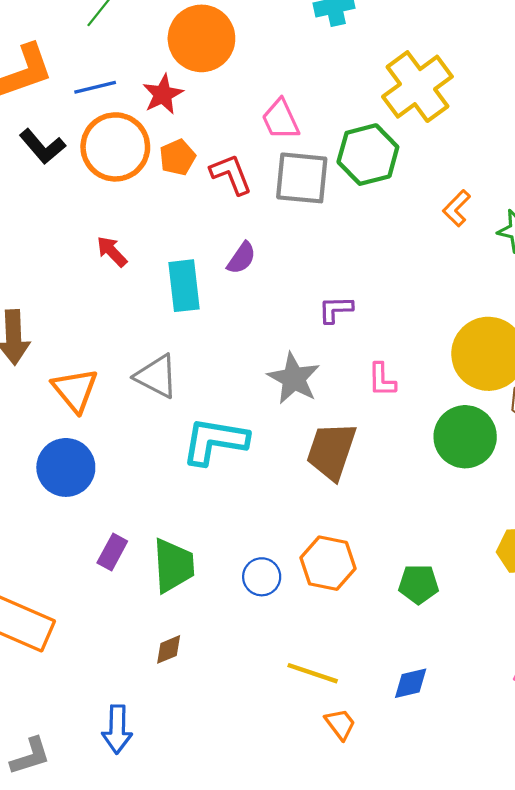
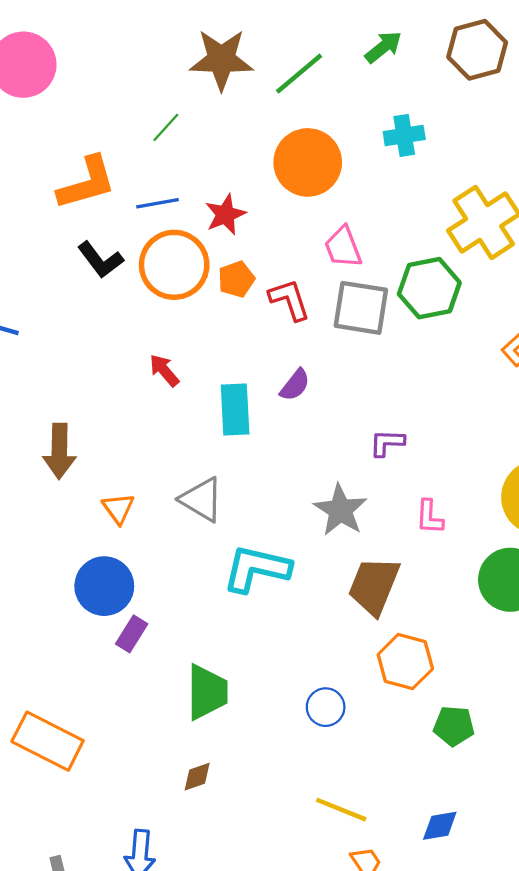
orange circle: (201, 38) -> (308, 162), moved
orange triangle: (75, 390) -> (118, 508), size x0.7
purple rectangle: (112, 552) -> (132, 634), moved
orange hexagon: (328, 563) -> (405, 662), moved
blue circle: (262, 577) -> (326, 707), moved

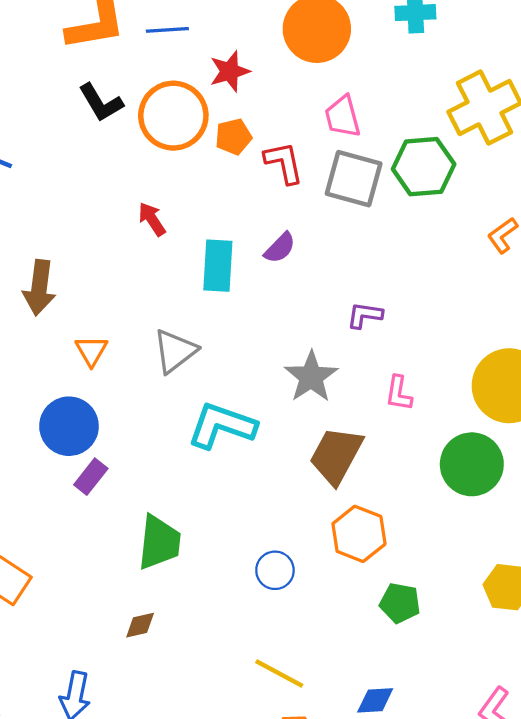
blue line: (157, 203) -> (167, 30), moved
gray triangle: (202, 499) -> (175, 351), turned 45

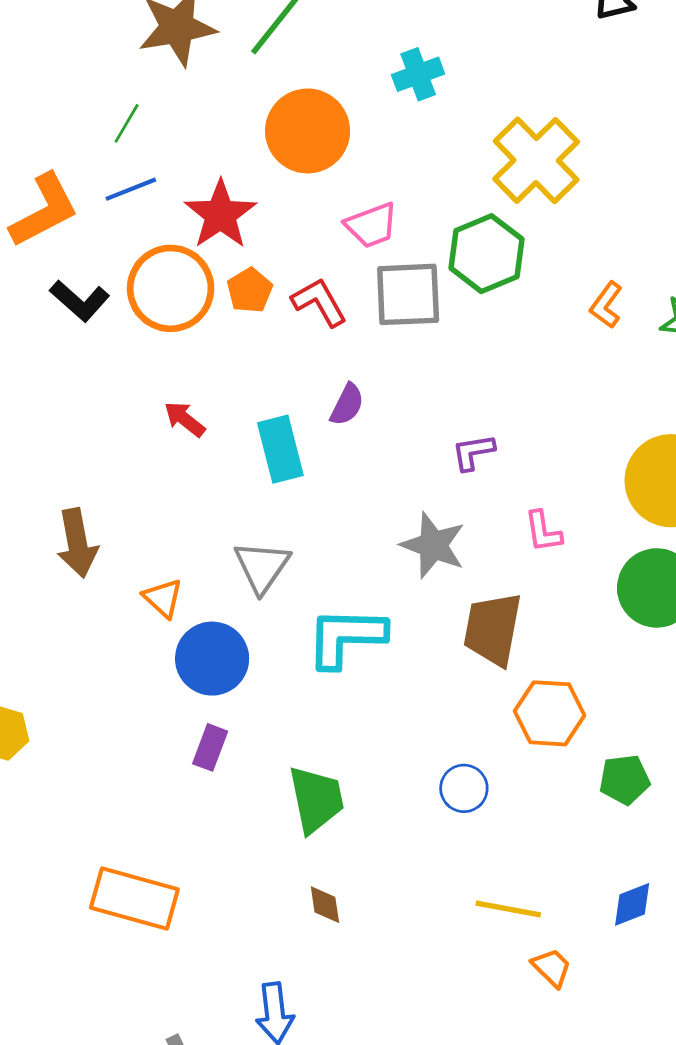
red star: (230, 71) -> (220, 215), size x1.4
pink trapezoid: (343, 117) -> (371, 225), turned -78
blue circle: (69, 426) -> (212, 659), moved
brown diamond: (140, 625) -> (325, 905), turned -68

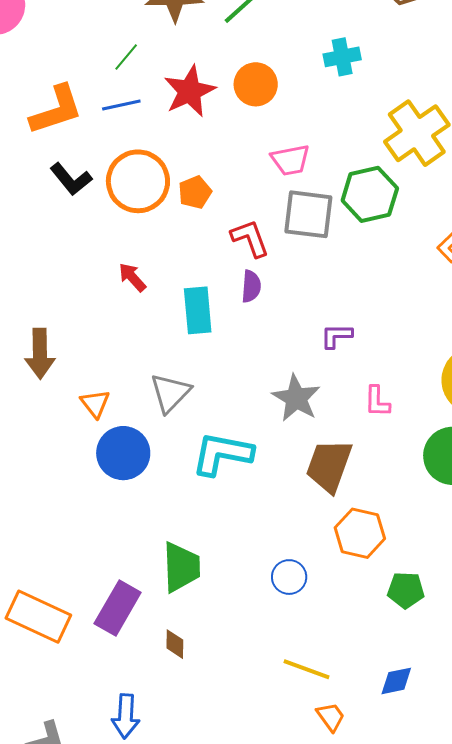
orange circle: (308, 131) -> (256, 84), size x0.7
red star: (220, 215) -> (190, 91), moved
red L-shape: (319, 302) -> (250, 238), moved
purple semicircle: (347, 405) -> (251, 286), turned -32
purple rectangle: (210, 747) -> (118, 608), moved, size x1.6

